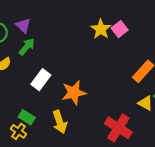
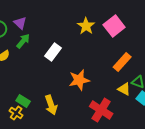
pink square: (120, 29) -> (114, 26), moved, size x1.5
white rectangle: (41, 80) -> (53, 52), moved
orange star: (74, 93) -> (79, 80), moved

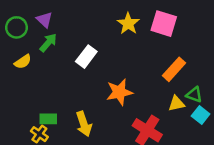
pink square: (114, 26) -> (164, 24), turned -35
yellow triangle: (124, 89) -> (176, 104), turned -40
green rectangle: (23, 101) -> (48, 119), turned -32

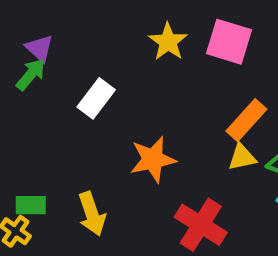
purple triangle: (44, 20) -> (39, 48), moved
yellow triangle: (176, 104) -> (242, 157), moved

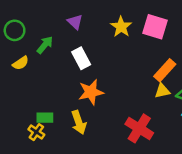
purple triangle: (39, 48) -> (75, 22), moved
white rectangle: (96, 98) -> (81, 58), turned -65
orange star: (153, 159) -> (91, 92), moved

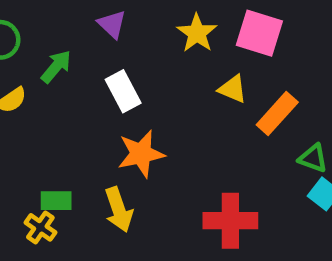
yellow triangle: (162, 91) -> (233, 89), moved, turned 35
red cross: (139, 128) -> (230, 221), turned -32

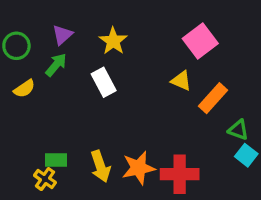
purple triangle: (112, 24) -> (62, 35), moved, turned 35
yellow star: (197, 33) -> (113, 41), moved
pink square: (259, 33) -> (200, 41), turned 36
orange star: (141, 154) -> (138, 168), moved

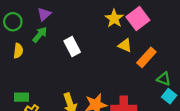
yellow star: (113, 41) -> (114, 18), moved
yellow semicircle: (24, 89) -> (18, 51), turned -48
green rectangle: (56, 160) -> (21, 97), moved

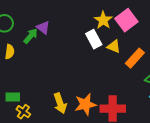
purple triangle: (44, 14) -> (43, 28), moved, turned -40
white rectangle: (72, 47) -> (94, 39), moved

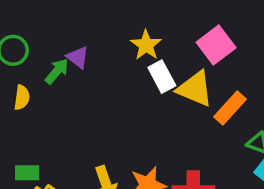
yellow star: (103, 20) -> (146, 45), moved
yellow triangle: (114, 46) -> (195, 89), size x1.6

